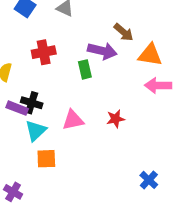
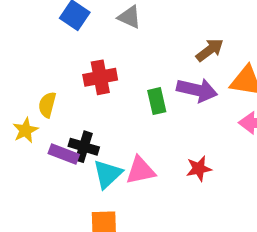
brown arrow: (124, 32) -> (210, 50), turned -78
purple arrow: (102, 51) -> (197, 90), moved
cyan triangle: (36, 131) -> (108, 174), moved

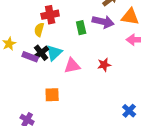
yellow semicircle: (47, 105) -> (39, 30), moved
black cross: (84, 147) -> (41, 53), turned 35
cyan triangle: (108, 174) -> (54, 53), moved

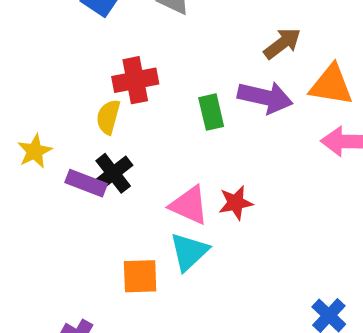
cyan triangle: (54, 53) -> (189, 252), moved
red star: (104, 65) -> (236, 203), moved
pink triangle: (72, 66) -> (189, 205), turned 36

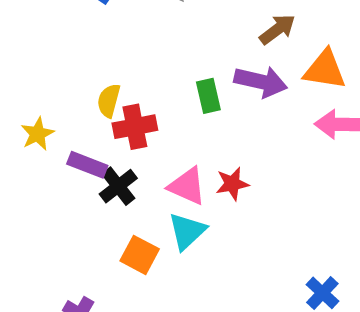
red cross: (135, 80) -> (135, 127), moved
black cross: (113, 173) -> (118, 186), moved
orange square: (140, 276) -> (140, 255), turned 30

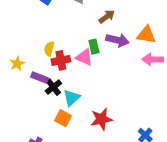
brown arrow: (277, 29) -> (107, 17), moved
red star: (232, 184) -> (101, 119), moved, size x1.5
pink triangle: (187, 186) -> (84, 57), moved
cyan triangle: (187, 231) -> (72, 98), moved

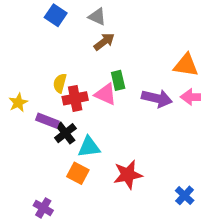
brown arrow: (107, 17) -> (104, 42), moved
purple arrow: (117, 40) -> (157, 98), moved
cyan triangle: (72, 98) -> (89, 147), turned 36

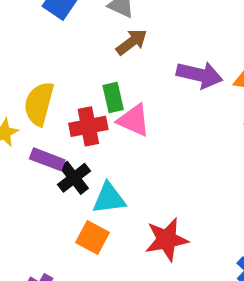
green rectangle: (118, 80) -> (113, 98), moved
yellow semicircle: (60, 83) -> (39, 104), moved, size x1.5
purple arrow: (157, 98) -> (200, 75), moved

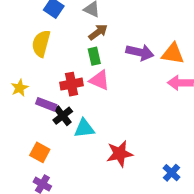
green rectangle: (113, 98) -> (94, 56), moved
yellow semicircle: (39, 104) -> (41, 44), moved
orange square: (93, 237) -> (40, 152), moved

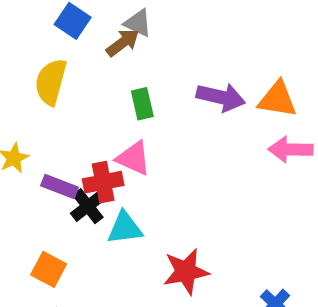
brown arrow: (98, 32) -> (123, 43), moved
pink triangle: (99, 80) -> (134, 158), moved
red cross: (71, 84) -> (103, 182), moved

